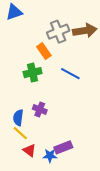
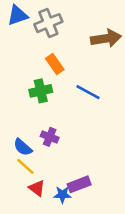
gray cross: (58, 32) -> (48, 23), moved
blue semicircle: (18, 118) -> (23, 147), turned -56

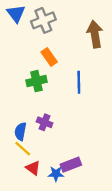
blue triangle: (18, 15) -> (16, 14), turned -48
brown arrow: (106, 38) -> (95, 34), turned -90
blue line: (88, 92) -> (79, 82), turned 60
blue semicircle: (23, 147) -> (20, 131), turned 60

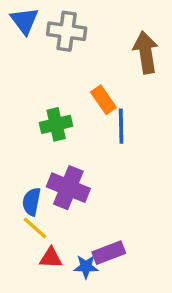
gray cross: (43, 20) -> (67, 31), turned 30
orange rectangle: (49, 57) -> (103, 100), moved
purple cross: (45, 122) -> (68, 188), size x1.6
red triangle: (33, 168) -> (51, 258), turned -35

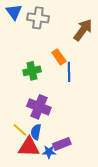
brown arrow: (146, 52) -> (83, 30), turned 45
blue semicircle: (31, 202) -> (36, 132), moved
red triangle: (51, 258) -> (29, 147), size x1.6

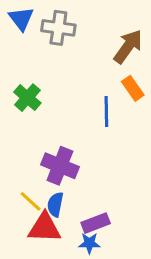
orange rectangle: (59, 57) -> (133, 88), moved
green cross: (32, 71) -> (27, 98), moved, turned -36
blue star: (49, 152) -> (89, 243), moved

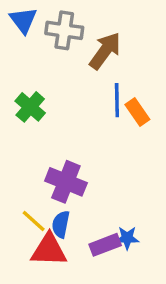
brown arrow: (128, 46) -> (105, 51), moved
orange rectangle: (133, 88) -> (137, 112), moved
blue line: (106, 112) -> (117, 100), moved
blue star: (89, 243) -> (127, 238), moved

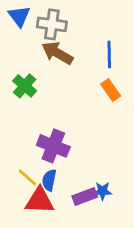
brown arrow: (105, 51) -> (57, 53), moved, turned -96
blue line: (117, 100) -> (109, 54), moved

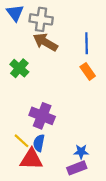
purple rectangle: (85, 197) -> (77, 168), moved

